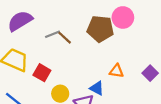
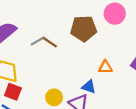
pink circle: (123, 17) -> (115, 14), moved
red square: (42, 73) -> (13, 92), moved

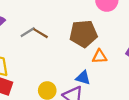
brown pentagon: (84, 29) -> (83, 34), moved

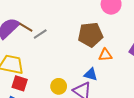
brown line: (41, 33) -> (26, 27), moved

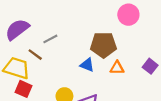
brown line: (26, 27) -> (35, 55), moved
blue triangle: (91, 74) -> (87, 65), moved

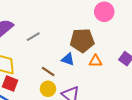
brown line: (35, 55) -> (48, 71), moved

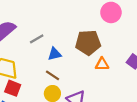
blue triangle: (68, 59) -> (55, 54), moved, turned -32

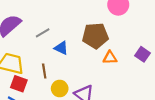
blue triangle: (55, 54) -> (61, 48), turned 40
brown line: (53, 75) -> (44, 71), moved, turned 48

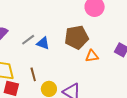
blue triangle: (61, 48) -> (43, 43), moved

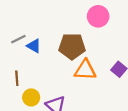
orange triangle: (92, 56) -> (85, 70), size x1.5

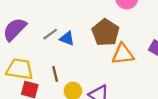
brown pentagon: (72, 46) -> (105, 33), turned -30

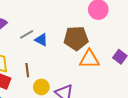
brown pentagon: (105, 33) -> (76, 38), turned 30

